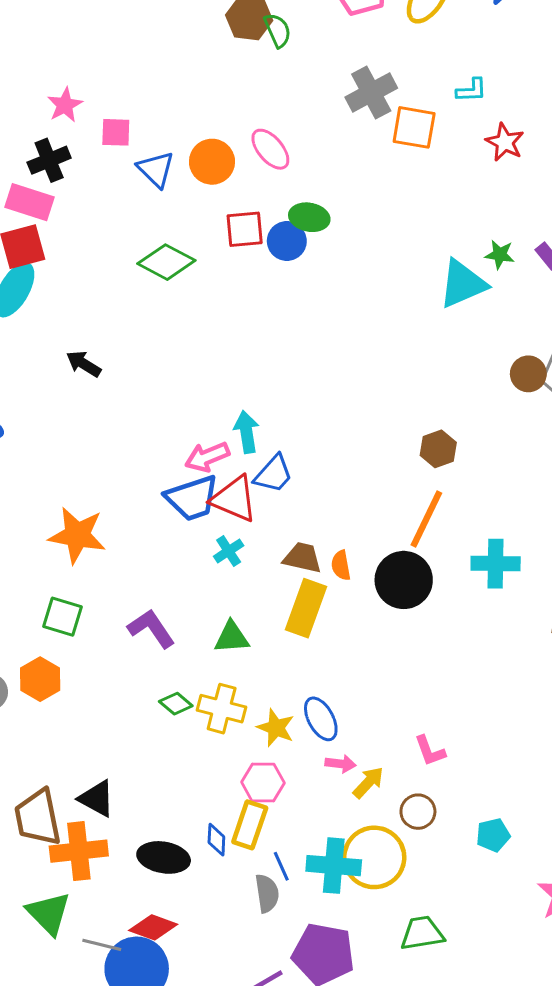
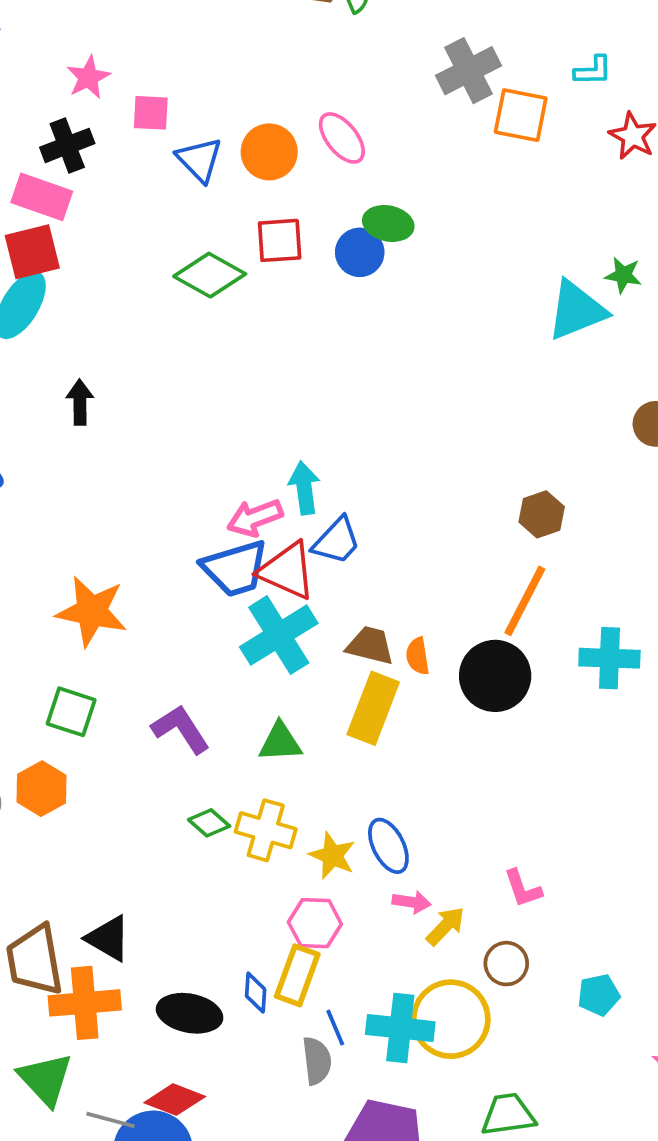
red square: (245, 229) -> (280, 240), moved
black arrow: (84, 364) -> (80, 402), moved, turned 56
cyan cross: (229, 551) -> (279, 635), size x2.0

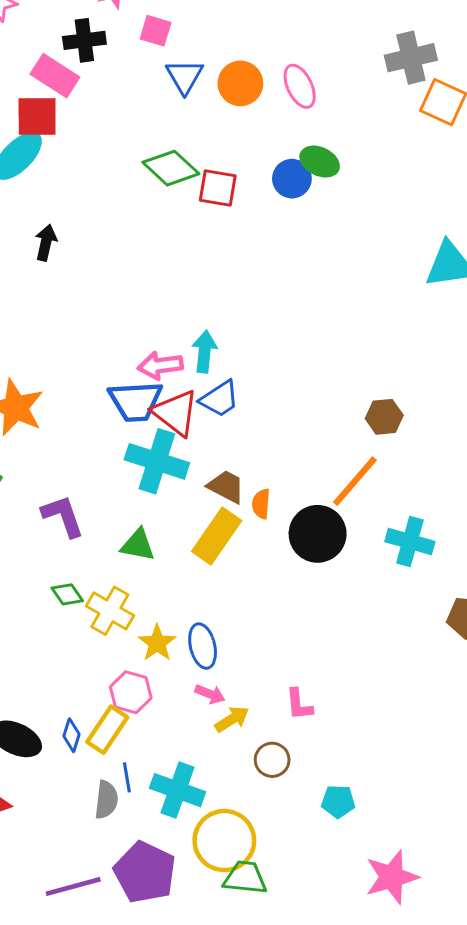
red square: (280, 240) -> (218, 188), moved
cyan cross: (279, 635) -> (157, 461), turned 36
yellow circle: (451, 1019) -> (224, 841), moved

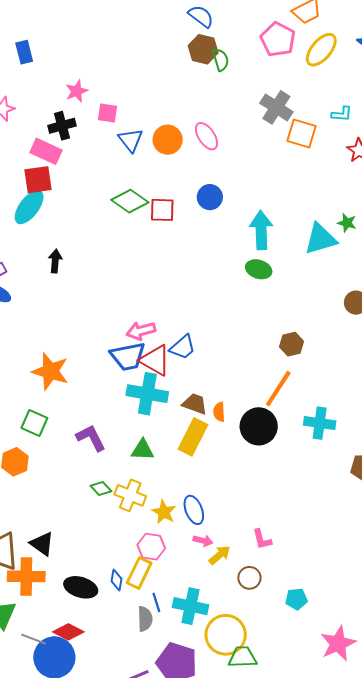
gray cross: (411, 58) -> (276, 107), turned -36
green ellipse: (320, 162) -> (259, 269), moved
cyan arrow: (204, 352) -> (261, 230), moved, size x1.4

